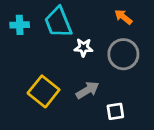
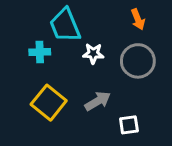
orange arrow: (123, 17) -> (138, 19), turned -150
cyan cross: (20, 25) -> (40, 52), moved

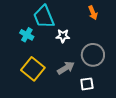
cyan cross: (40, 52) -> (27, 35), turned 32
gray circle: (138, 61) -> (93, 55), moved

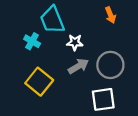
gray arrow: (66, 68) -> (78, 66), moved
white square: (87, 84) -> (103, 99), size x1.5

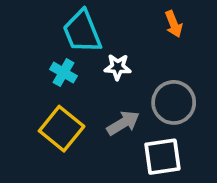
cyan cross: (32, 41) -> (63, 73), moved
gray arrow: (78, 66) -> (123, 123), moved

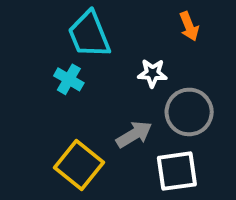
white star: (118, 67) -> (152, 73), moved
yellow square: (62, 129) -> (79, 165), moved

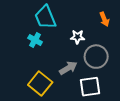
orange arrow: (189, 26) -> (104, 19), moved

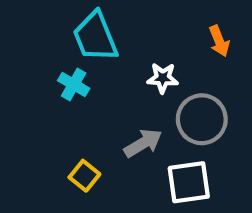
yellow square: (40, 84) -> (84, 176), size x0.6

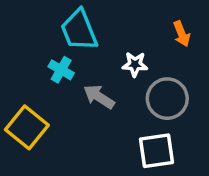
gray arrow: (143, 143) -> (99, 97), moved, turned -116
yellow square: (84, 176) -> (27, 127), moved, size x1.6

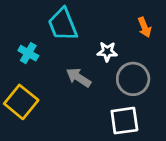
cyan cross: (61, 70) -> (28, 53), moved

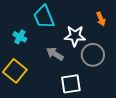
white star: (107, 52) -> (75, 36), size x1.5
white square: (124, 121) -> (71, 84), moved

